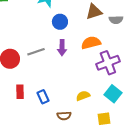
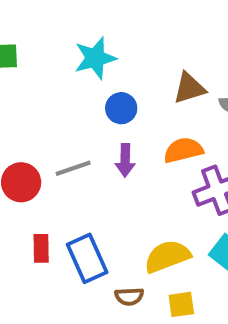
yellow semicircle: (83, 96) -> (167, 256), size x1.6
blue rectangle: (43, 97) -> (87, 258), size x1.6
yellow square: (104, 119) -> (181, 304), moved

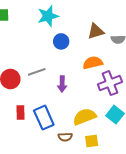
purple arrow: (125, 160) -> (62, 84), moved

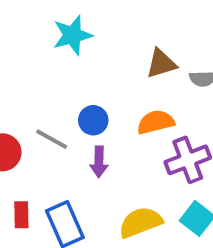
blue circle: (61, 41) -> (93, 120), moved
gray line: (37, 72) -> (52, 139), turned 48

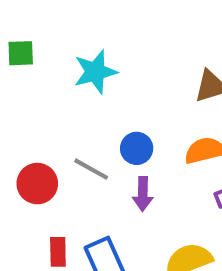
cyan star: (72, 35) -> (95, 72), moved

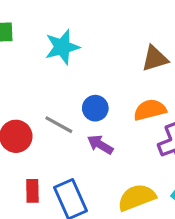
purple arrow: (143, 194) -> (100, 145), turned 120

